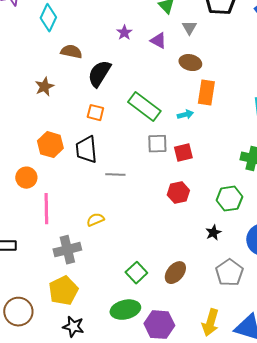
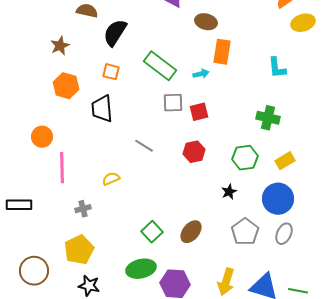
orange hexagon: (50, 145) -> (66, 86), moved
gray line: (115, 175) -> (144, 146), moved, turned 30
gray cross: (67, 250) -> (83, 209), size x0.6

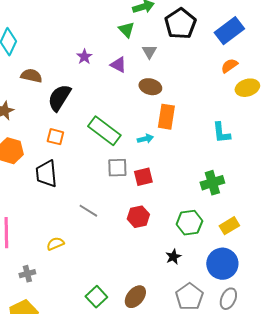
green cross: (268, 118) -> (212, 183), turned -30

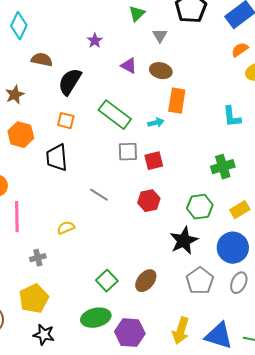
green triangle: (126, 30) -> (137, 14), turned 30
purple triangle: (118, 65) -> (129, 66), moved
black star: (173, 257) -> (184, 241), size x1.8

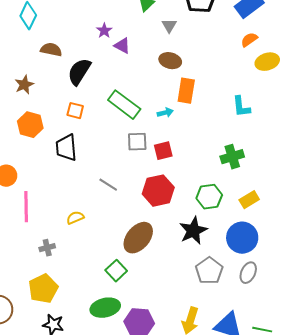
purple triangle: (129, 66) -> (122, 46), moved
red hexagon: (149, 201) -> (158, 191), size x1.4
brown ellipse: (146, 281) -> (138, 238), moved, size x1.4

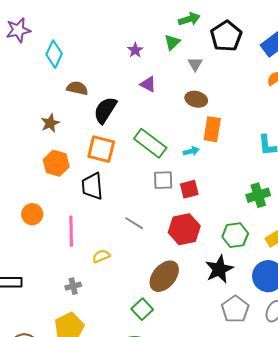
purple star: (104, 31) -> (135, 50), moved
orange square: (75, 111) -> (101, 149), size x1.6
pink line: (26, 207) -> (71, 231), moved

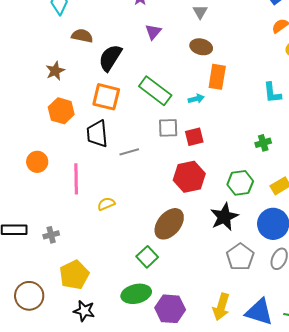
purple triangle: (148, 84) -> (153, 32), turned 42
green cross: (258, 195) -> (263, 143), size x0.7
gray line: (134, 223) -> (129, 152), moved, turned -48
gray cross: (73, 286) -> (51, 235), moved

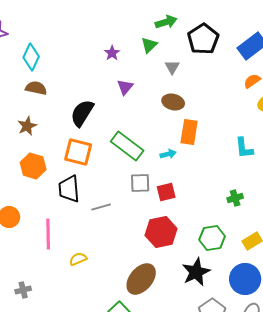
brown semicircle: (82, 36) -> (36, 88), moved

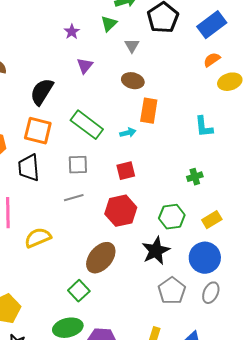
gray square: (140, 183) -> (78, 165), moved
gray line: (101, 207) -> (74, 198), moved
yellow semicircle: (78, 259) -> (38, 238), size x1.5

